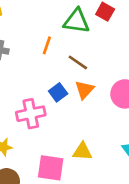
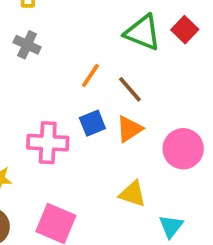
orange line: (47, 45) -> (90, 75), moved
yellow triangle: (82, 151) -> (133, 194), moved

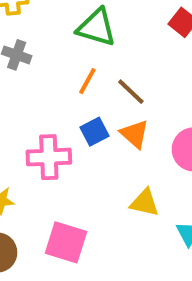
green triangle: (143, 33) -> (96, 27), moved
orange triangle: (129, 129) -> (134, 134), turned -40

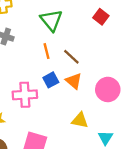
green triangle: (96, 27) -> (51, 20), turned 35
orange line: (87, 81) -> (46, 51), turned -42

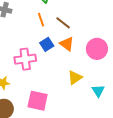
yellow triangle: (80, 120) -> (75, 78), turned -42

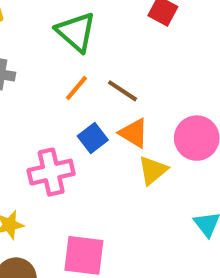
orange line: (41, 20) -> (76, 88), turned 64
yellow triangle: (75, 78) -> (153, 170), moved

